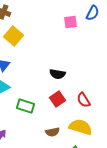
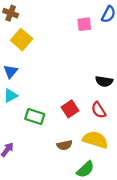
black semicircle: (58, 74) -> (104, 81), moved

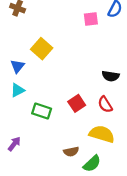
yellow square: (22, 40) -> (42, 49), moved
brown semicircle: (64, 145) -> (71, 152), moved

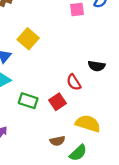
red square: (77, 103) -> (57, 102), moved
red semicircle: (105, 104) -> (74, 82), moved

